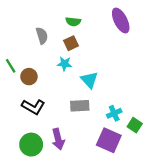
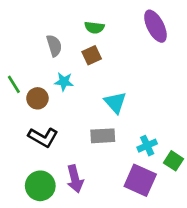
cyan star: (65, 64) -> (64, 82), moved

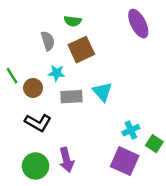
green semicircle: (94, 28) -> (73, 21), moved
brown square: (92, 55) -> (81, 50), size x1.5
gray rectangle: (103, 136) -> (71, 97), moved

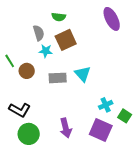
cyan star: (57, 73) -> (46, 51), moved
black L-shape: (38, 123) -> (20, 110), moved
purple arrow: (66, 160) -> (66, 128), moved

